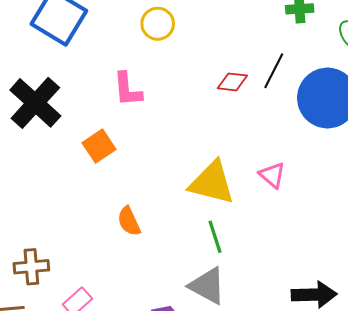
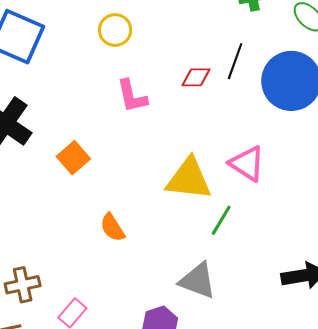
pink L-shape: (128, 89) -> (132, 96), moved
pink triangle: (272, 175) -> (247, 164), size x1.4
green line: (215, 237) -> (221, 220), moved, turned 56

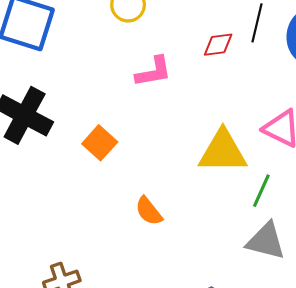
pink L-shape: (132, 96) -> (153, 72), turned -81
gray triangle: (198, 281) -> (266, 241), moved

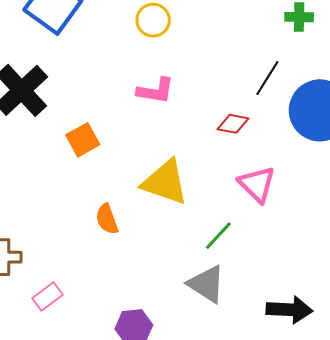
red diamond: (218, 45) -> (233, 124), moved
yellow triangle: (223, 151) -> (165, 182), moved

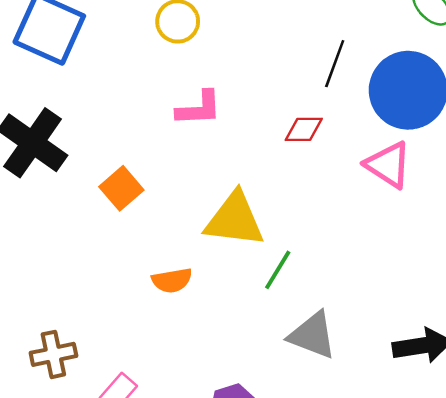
pink triangle: (257, 184) -> (388, 165), moved
orange semicircle: (107, 219) -> (172, 280), turned -68
green line: (218, 236) -> (278, 270), moved

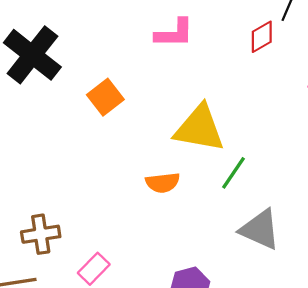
red diamond: (304, 129) -> (262, 37), moved, turned -32
orange semicircle: (172, 280) -> (163, 183), moved

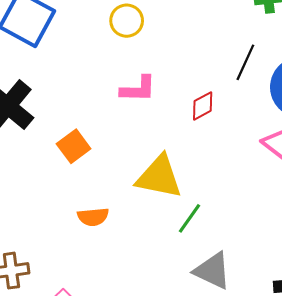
red diamond: (262, 37) -> (203, 106), moved
orange semicircle: (163, 183) -> (93, 217), moved

